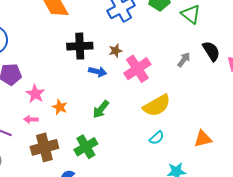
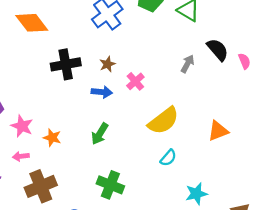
pink cross: (137, 69) -> (135, 81), size x0.6
blue arrow: (98, 72) -> (102, 92), moved
orange triangle: (203, 139) -> (218, 131), moved
green cross: (86, 147) -> (110, 185), moved, turned -30

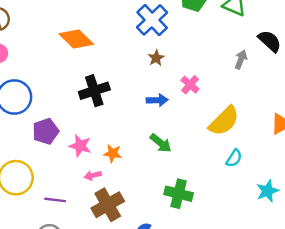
black cross: (66, 64) -> (94, 91), moved
brown star: (107, 64) -> (156, 58), moved
green arrow: (100, 134) -> (161, 143), turned -75
pink arrow: (21, 156) -> (93, 175), moved

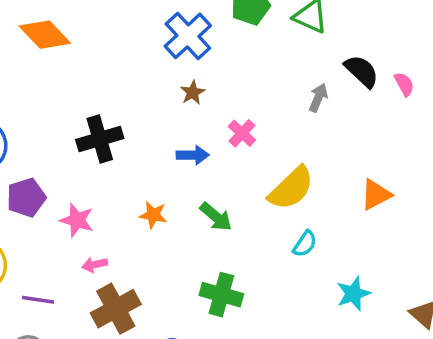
orange diamond: (76, 39) -> (45, 35), moved
green arrow: (161, 143) -> (216, 217), moved
orange star: (113, 153) -> (153, 215), moved

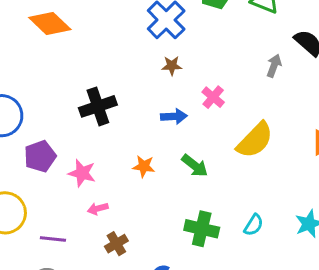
brown star: (193, 93) -> (172, 66), turned 30
cyan semicircle: (305, 244) -> (254, 225), moved
brown cross: (116, 309) -> (116, 244), size x0.6

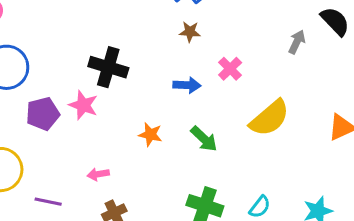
black cross: (98, 106) -> (108, 67), turned 30
pink star: (82, 173) -> (83, 105), moved

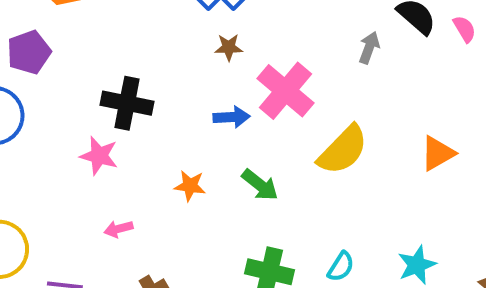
pink cross: (230, 69) -> (286, 91), size x1.8
purple pentagon: (43, 114) -> (29, 52), moved
pink arrow: (98, 174) -> (118, 229), moved

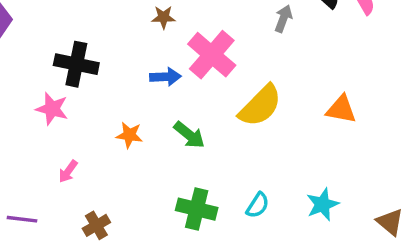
orange triangle: (438, 153) -> (341, 109), turned 40
pink arrow: (118, 229) -> (68, 171), turned -40

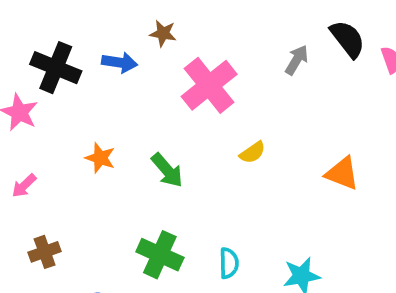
blue arrow: (165, 77) -> (119, 62), moved
yellow semicircle: (260, 106) -> (253, 153), size x0.5
cyan semicircle: (258, 205) -> (229, 263), turned -44

